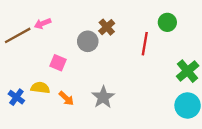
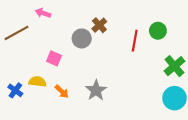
green circle: (167, 22) -> (158, 31), moved
pink arrow: (43, 24) -> (43, 13), moved, turned 40

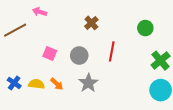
gray circle: (82, 38) -> (79, 56), moved
red line: (135, 41) -> (112, 51), moved
yellow semicircle: (37, 82) -> (36, 84), moved

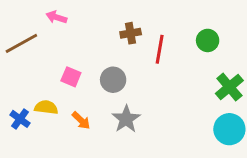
brown cross: (91, 23) -> (131, 33), turned 32
red line: (112, 51) -> (160, 49), moved
yellow semicircle: (36, 84) -> (46, 107), moved

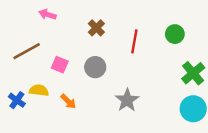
brown cross: (131, 33) -> (96, 28), moved, turned -35
brown line: (21, 43) -> (27, 51), moved
gray star: (126, 119) -> (127, 100), moved

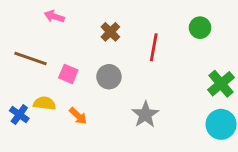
green circle: (175, 34) -> (200, 28), moved
brown line: (27, 51) -> (31, 58), turned 48

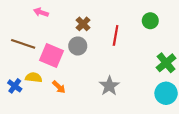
pink square: (68, 74) -> (51, 55), size x1.6
gray circle: (109, 77) -> (78, 46), moved

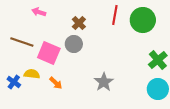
green circle: (150, 21) -> (143, 20), size x1.6
red line: (116, 35) -> (115, 15), moved

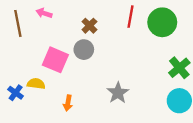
brown line: (22, 42) -> (18, 23), moved, turned 60
orange arrow: (56, 83) -> (68, 103), moved, turned 56

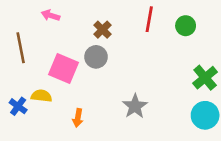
green circle: (162, 22) -> (186, 26), size x0.6
brown line: (18, 23) -> (21, 48), moved

